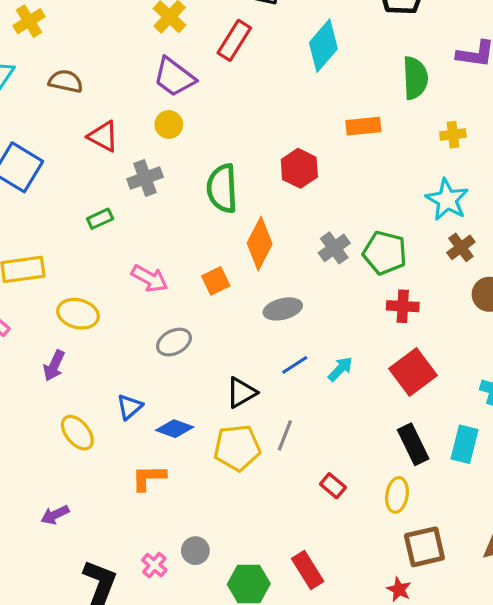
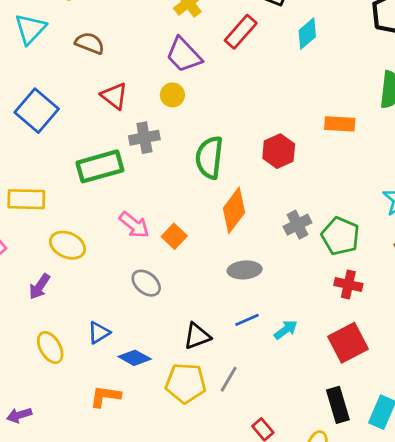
cyan diamond: (323, 46) -> (307, 34), moved, size x0.7
green rectangle: (100, 219) -> (100, 166), size x2.0
orange square: (216, 281) -> (174, 236), moved, turned -30
gray ellipse: (174, 342) -> (146, 283), turned 56

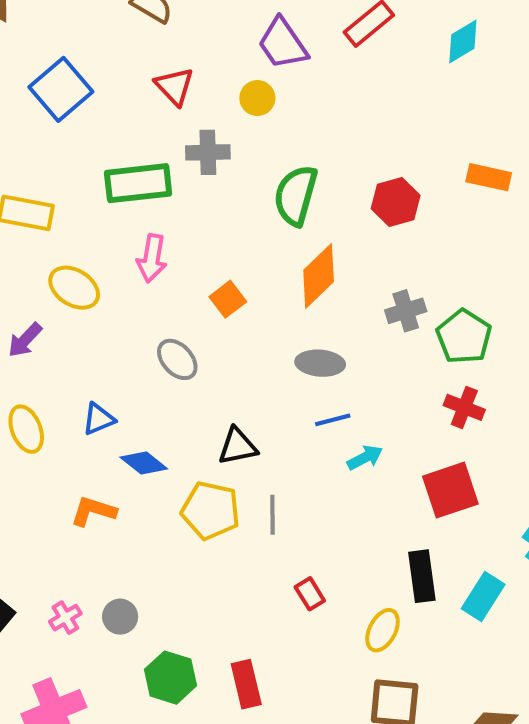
pink arrow: (134, 225) -> (152, 258), moved, turned 52
blue line: (247, 320) -> (333, 420), moved
gray line: (229, 379) -> (273, 515), turned -40

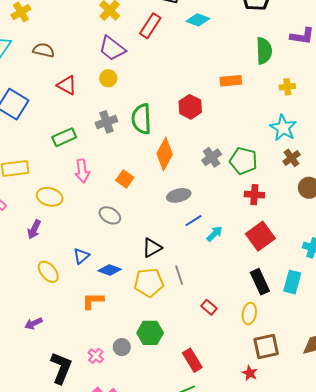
cyan diamond: (463, 41) -> (198, 20), turned 70
gray cross: (208, 152) -> (106, 122), moved
green rectangle: (138, 183) -> (64, 137), size x0.7
green hexagon: (171, 678) -> (150, 333), moved

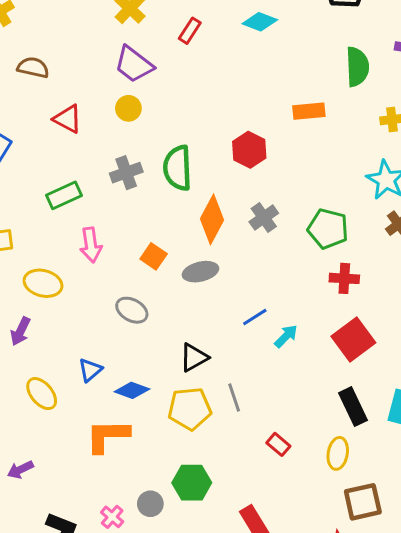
red rectangle: (150, 26) -> (190, 31), size x0.7
gray cross: (212, 157) -> (264, 218), moved
gray ellipse: (179, 195) -> (200, 272), moved
orange L-shape: (93, 301) -> (107, 436), size x1.4

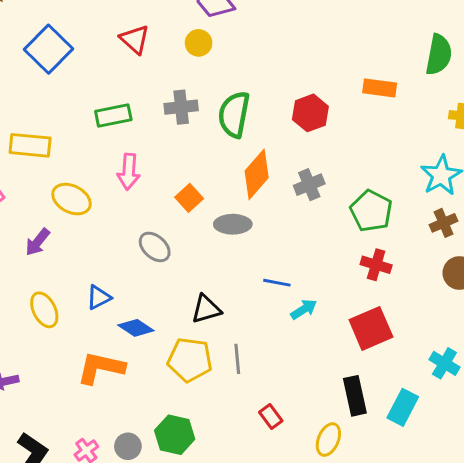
blue line: (255, 317) -> (277, 283), turned 30

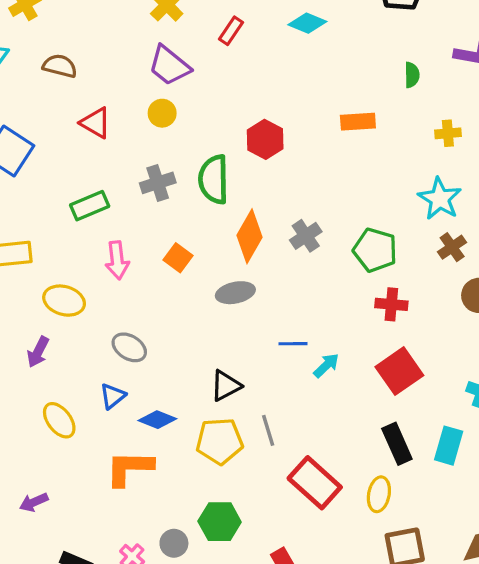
green semicircle: (439, 55) -> (412, 75), size x0.6
red hexagon: (310, 113) -> (265, 139), moved
orange square: (189, 198) -> (178, 258), moved
gray ellipse: (155, 247) -> (129, 347), moved
red rectangle: (271, 417) -> (315, 483), size x2.0

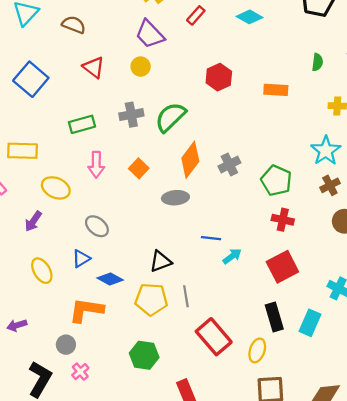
red hexagon: (265, 139) -> (219, 77), moved
green semicircle: (214, 179) -> (170, 117), turned 40
gray circle: (174, 543) -> (66, 345), moved

